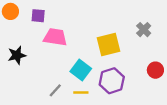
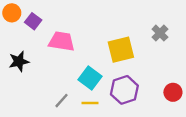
purple square: (38, 16) -> (33, 21), moved, turned 32
red circle: (155, 70) -> (173, 92), moved

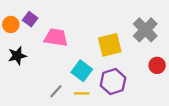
orange circle: (12, 13) -> (11, 24), moved
gray cross: (160, 33) -> (145, 30), size x1.6
red circle: (173, 92) -> (157, 65), moved

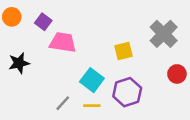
purple square: (30, 19) -> (43, 22), moved
orange circle: (11, 24) -> (12, 17), moved
yellow square: (110, 45) -> (124, 51), size x0.7

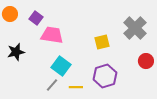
cyan square: (92, 80) -> (61, 66), moved

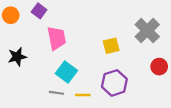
purple square: (36, 18) -> (39, 11), moved
pink trapezoid: (52, 35) -> (57, 38), turned 70
gray line: (52, 85) -> (57, 93), turned 56

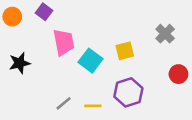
gray cross: (147, 31) -> (165, 34), size x0.7
cyan square: (66, 72) -> (90, 61), moved
gray line: (57, 93) -> (64, 103), turned -48

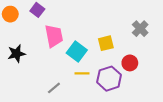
red circle: (178, 74) -> (130, 63), moved
yellow line: (93, 106) -> (82, 73), moved

